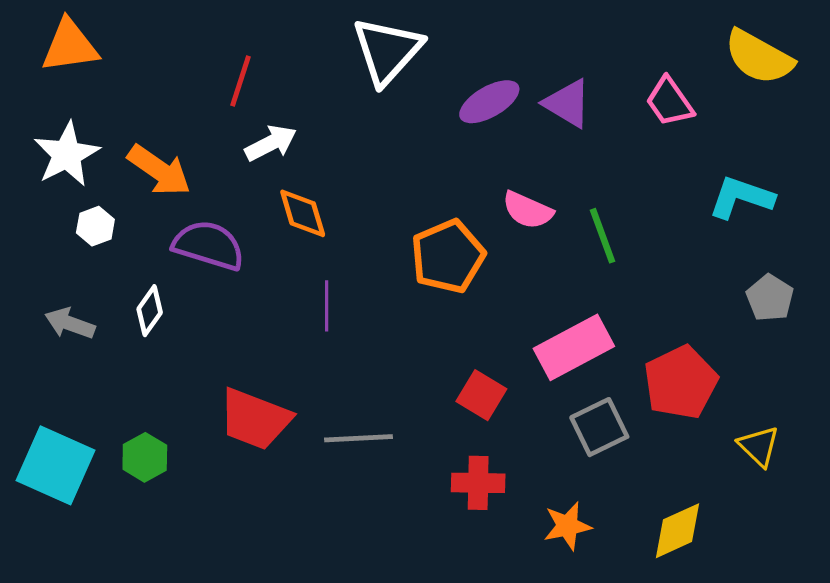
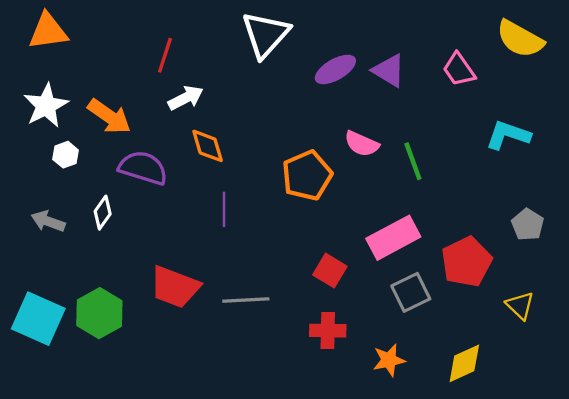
gray pentagon: (770, 298) -> (528, 225), moved
green hexagon: (145, 457) -> (99, 313), size x1.5

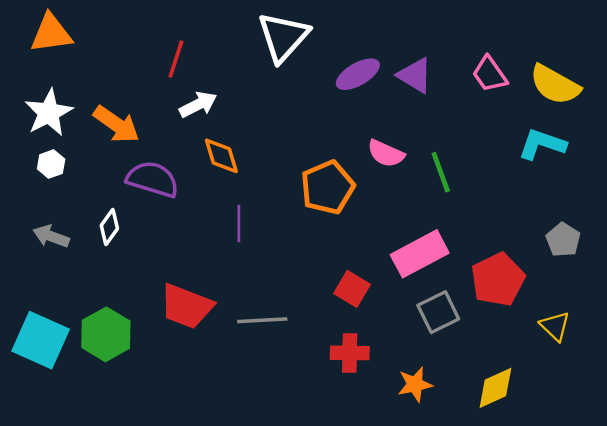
yellow semicircle: (520, 39) -> (555, 85), moved
white hexagon: (66, 155) -> (51, 164), moved

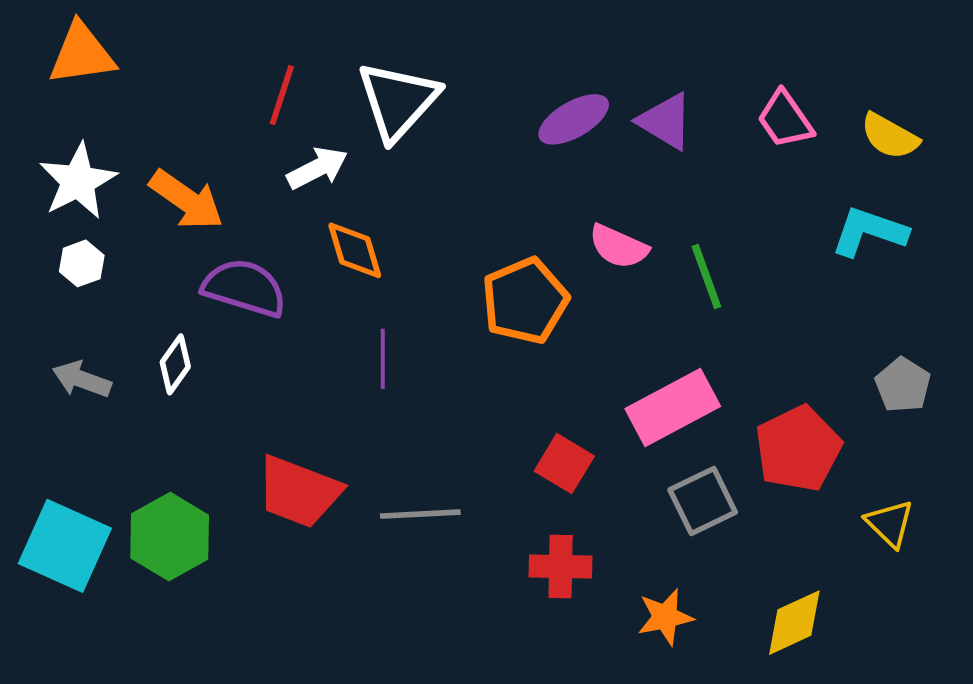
white triangle: (283, 37) -> (398, 101), moved
yellow semicircle: (555, 85) -> (890, 136), size x0.7

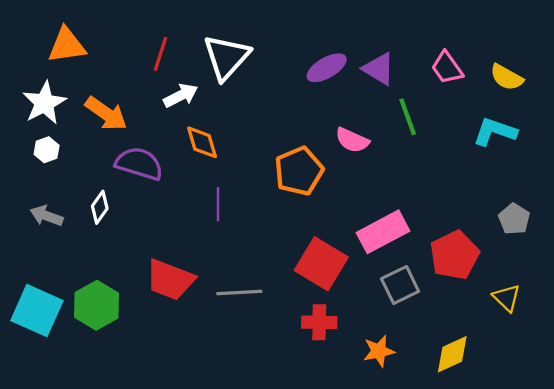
orange triangle: (82, 54) -> (67, 45), moved
green line: (706, 277) -> (408, 117), moved
red square: (564, 464) -> (321, 264), size x1.6

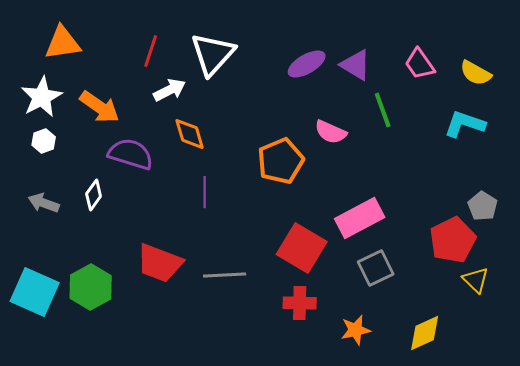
red pentagon: (454, 255) -> (453, 240), moved

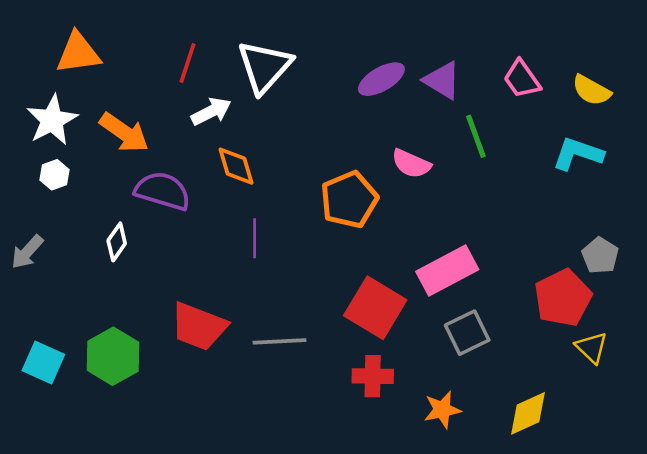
gray arrow: (44, 203) -> (27, 252), moved, turned -68
cyan square: (35, 292) -> (43, 362), size x0.7

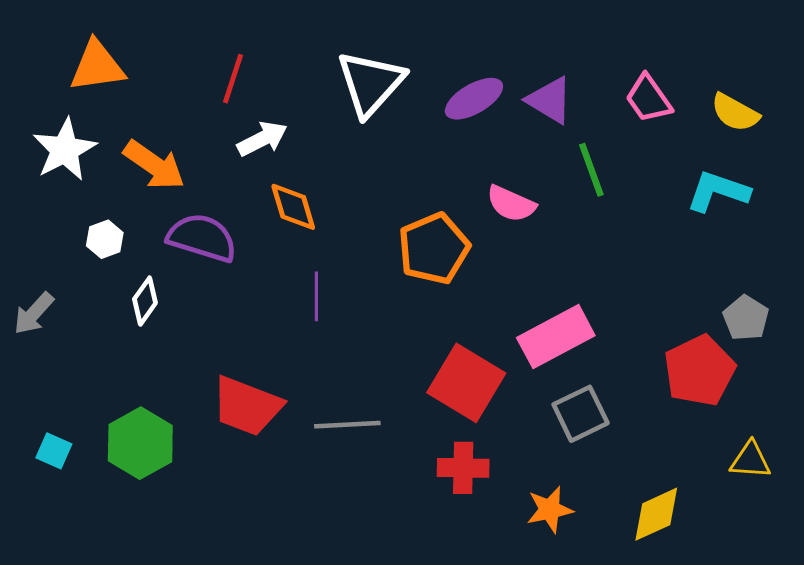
white triangle: (265, 67) -> (370, 83), moved
white hexagon: (55, 175) -> (105, 239), moved
yellow triangle: (591, 348) -> (750, 460), moved, turned -40
cyan square: (43, 362) -> (54, 451), size x0.7

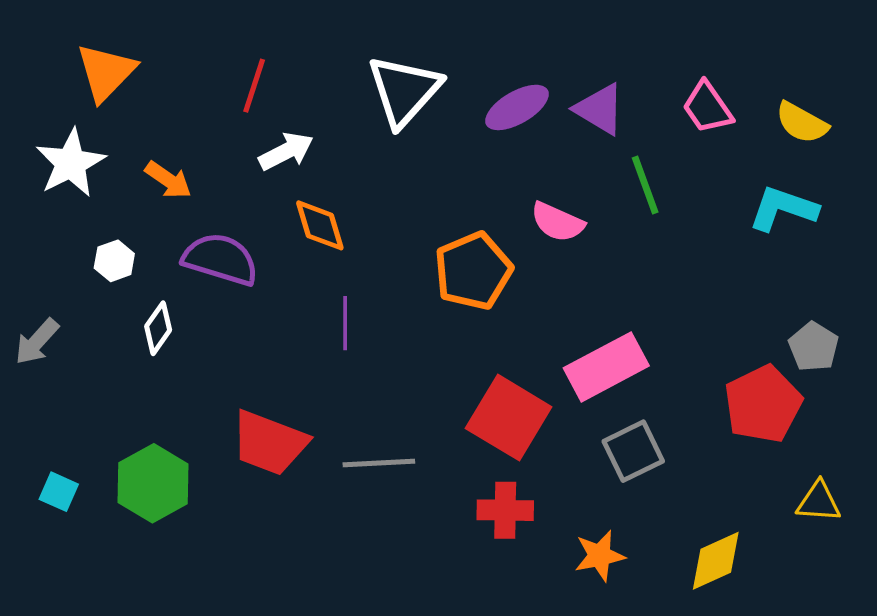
orange triangle: (97, 66) -> (106, 72), turned -38
orange arrow: (154, 165) -> (168, 180), size x0.7

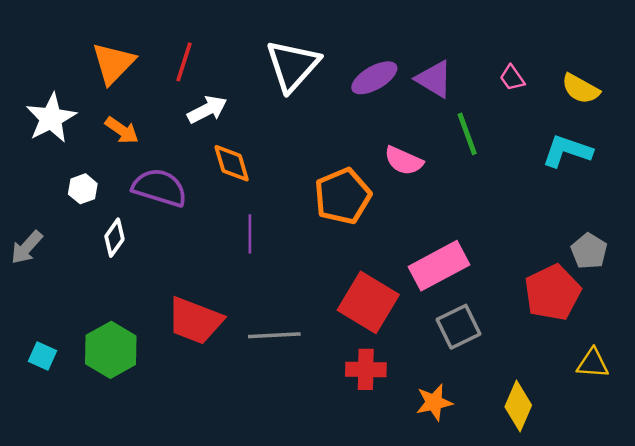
orange triangle: (106, 72) -> (113, 63), moved
pink trapezoid: (707, 107) -> (512, 78), size x0.7
yellow diamond: (716, 561) -> (518, 406), turned -42

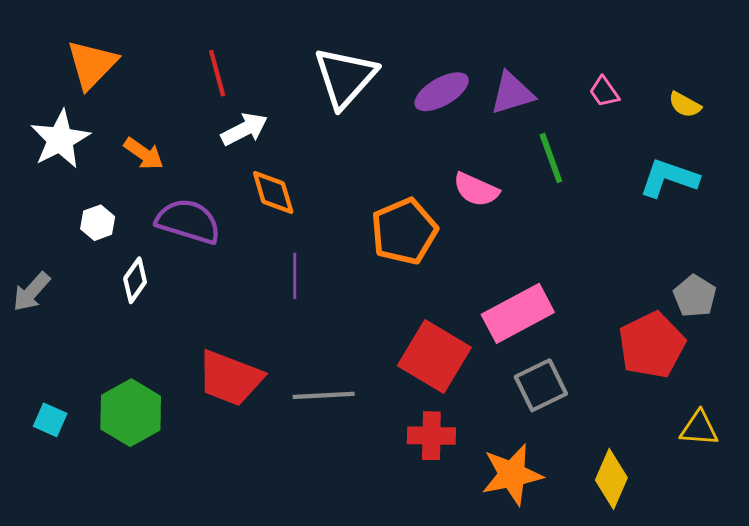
red line: (184, 62) -> (217, 73), turned -33
orange triangle: (113, 63) -> (92, 64), moved
purple triangle: (434, 79) -> (512, 93), turned -48
yellow semicircle: (581, 89) -> (685, 105), size x0.7
orange star: (434, 402) -> (512, 475), size x1.4

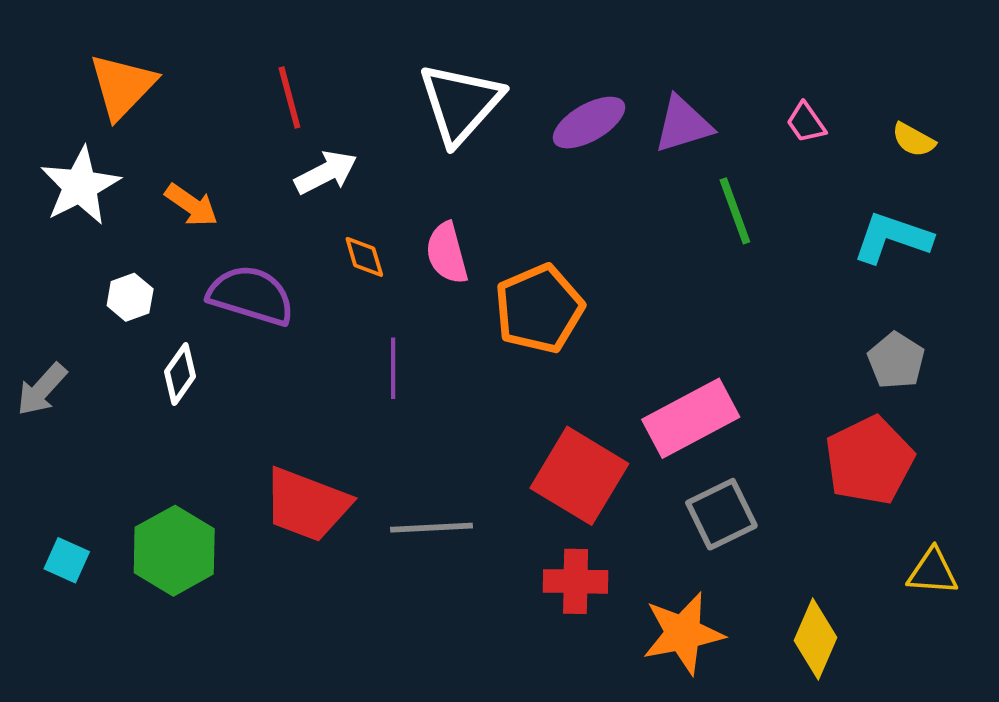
pink semicircle: (476, 190) -> (447, 253), moved, turned 51
orange diamond: (273, 192) -> (364, 257), size x0.7
gray pentagon: (695, 296) -> (896, 361), moved

